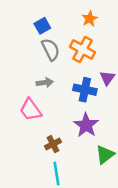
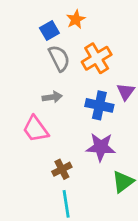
orange star: (90, 19) -> (76, 19), moved
orange cross: (83, 49) -> (97, 58), turned 30
purple star: (86, 125) -> (101, 147), turned -30

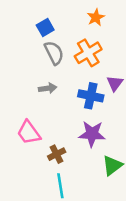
orange star: (76, 19) -> (96, 17), moved
pink trapezoid: (36, 129) -> (29, 133), moved

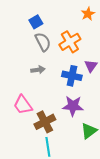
orange star: (96, 17) -> (88, 14), moved
brown cross: (57, 154) -> (45, 122), size x1.5

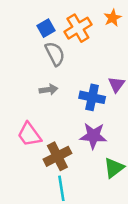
orange cross: (70, 42) -> (78, 28), moved

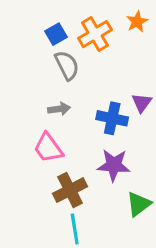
pink trapezoid: (29, 134) -> (48, 148), moved

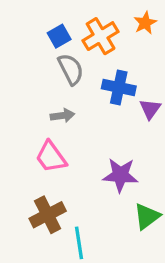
blue cross: (112, 118) -> (119, 87), moved
brown cross: (70, 190) -> (48, 215), moved

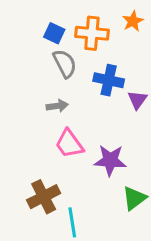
blue square: (59, 36) -> (54, 33), turned -35
orange cross: (101, 36) -> (92, 33), turned 36
pink trapezoid: (51, 157) -> (69, 144), moved

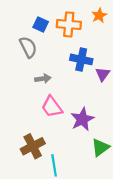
gray semicircle: (65, 64) -> (28, 47), moved
purple star: (110, 160) -> (82, 119), turned -30

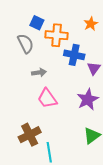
orange star: (99, 15) -> (91, 24), moved
orange cross: (69, 24) -> (57, 35), moved
purple star: (82, 119) -> (88, 99), moved

